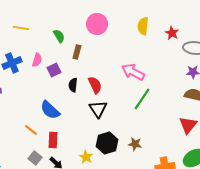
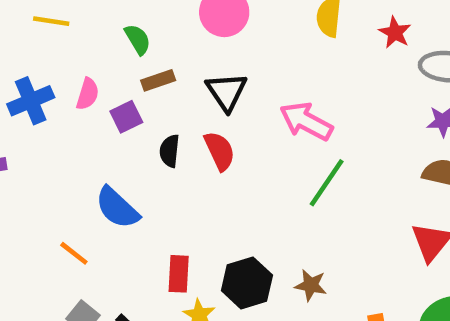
brown rectangle: (77, 52) -> (158, 80), moved, turned 56
black triangle: (98, 109) -> (226, 92), moved
red rectangle: (53, 140) -> (179, 274), moved

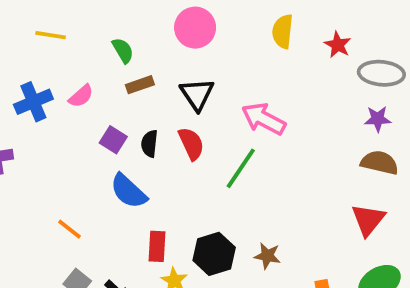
pink semicircle: (88, 94) -> (81, 96), turned 32
purple square: (126, 117) -> (113, 140), moved, turned -32
green line: (327, 183) -> (241, 168), moved
blue semicircle: (117, 208) -> (129, 191), moved

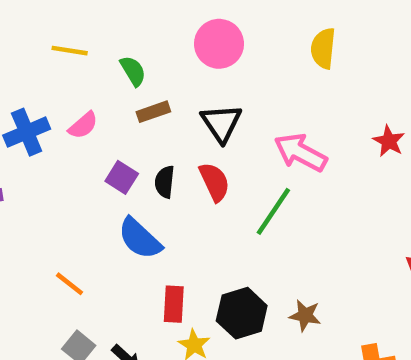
yellow line: (51, 35) -> (70, 51), moved
red star: (338, 45) -> (389, 141), moved

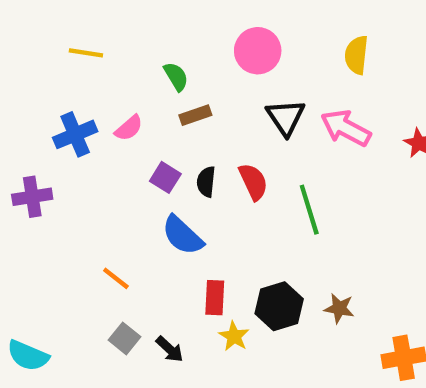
yellow line: (70, 51) -> (86, 53), moved
black triangle: (221, 123) -> (286, 117), moved
pink arrow: (301, 152) -> (346, 128), moved
green line: (273, 211) -> (309, 210), turned -51

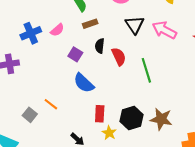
black semicircle: (206, 182) -> (100, 46), moved
brown star: (339, 308) -> (161, 119), size x1.5
gray square: (125, 338) -> (30, 115), moved

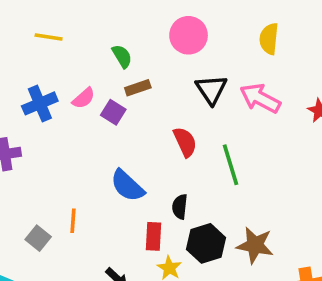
black semicircle: (100, 46) -> (180, 207), moved
purple square: (75, 54) -> (113, 112), moved
orange line: (51, 104) -> (73, 221), turned 56

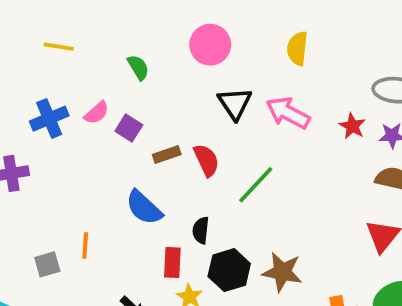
brown rectangle: (138, 88) -> (167, 155), moved
green line: (230, 165) -> (256, 185), turned 60
gray square: (38, 238) -> (47, 264), turned 35

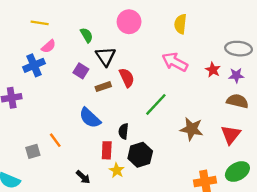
black triangle: (235, 103) -> (106, 56), moved
pink semicircle: (97, 113) -> (49, 46), moved
red semicircle: (206, 160) -> (127, 78), moved
orange line: (85, 245) -> (55, 140), turned -40
brown star: (282, 272) -> (192, 129), moved

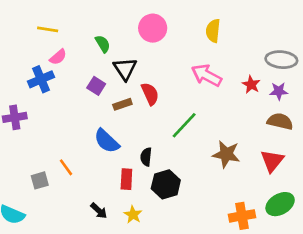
yellow star: (117, 170) -> (133, 215), moved

